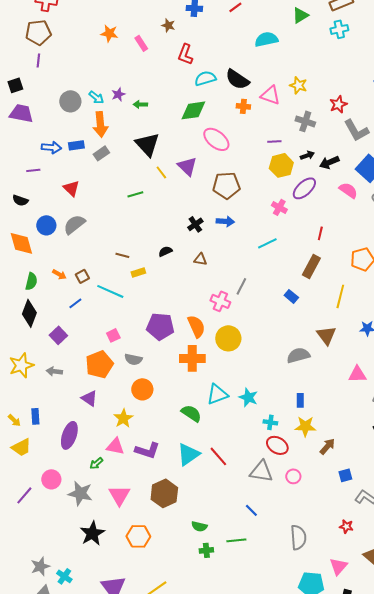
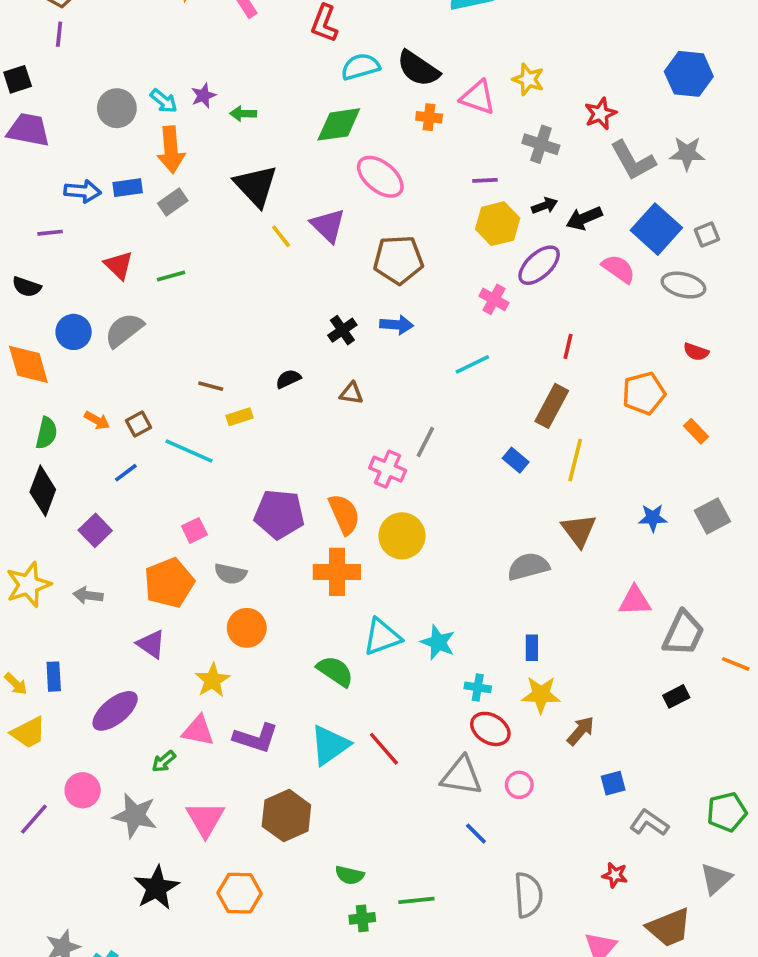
green line: (135, 194) -> (171, 276), moved
yellow line: (340, 296) -> (575, 460), moved
purple ellipse: (69, 435) -> (115, 711), turned 32
blue line: (251, 510) -> (476, 834), moved

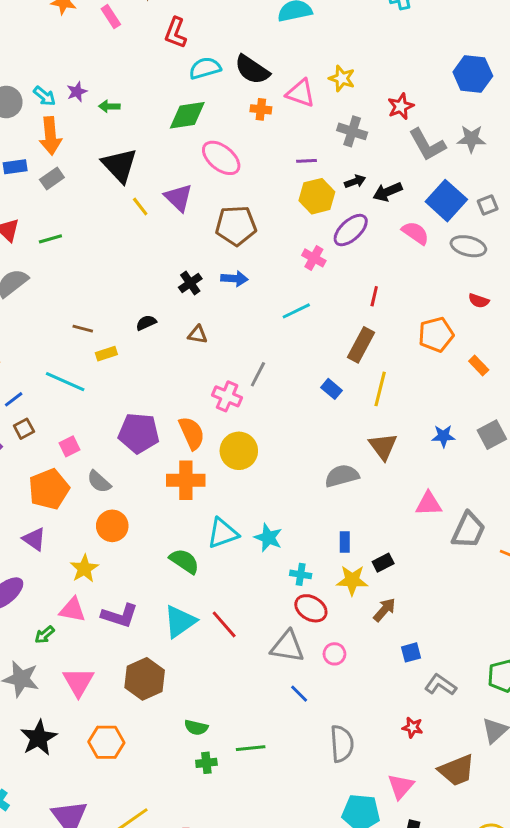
brown square: (138, 424) -> (24, 429), moved
gray semicircle: (231, 574) -> (99, 482), turned 30
black rectangle: (676, 696) -> (383, 563), moved

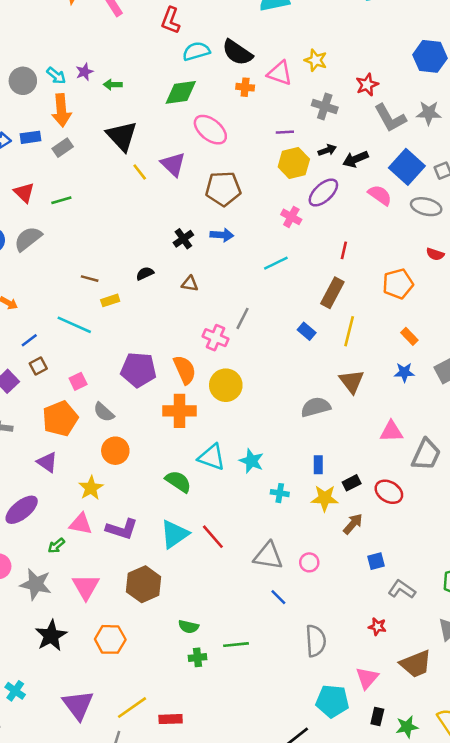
orange rectangle: (479, 365) -> (409, 336), moved
cyan triangle: (223, 533) -> (212, 457), turned 40
red ellipse: (311, 608) -> (389, 492), moved

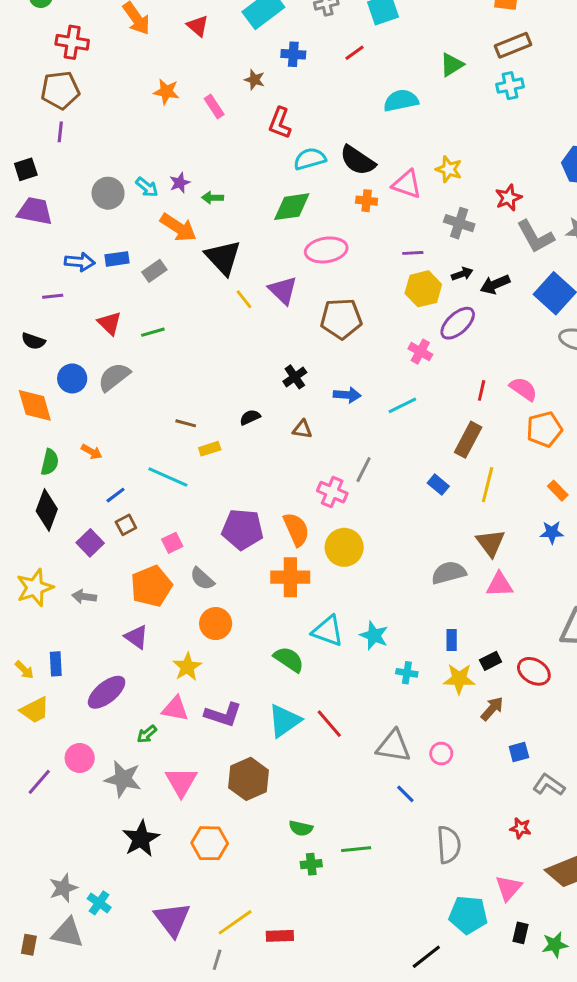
orange arrow: (61, 110) -> (178, 228), moved, turned -52
pink ellipse: (210, 130) -> (326, 250), turned -48
pink semicircle: (380, 195) -> (523, 389), moved
blue arrow: (222, 235) -> (347, 395), moved
pink triangle: (391, 431) -> (500, 585), moved

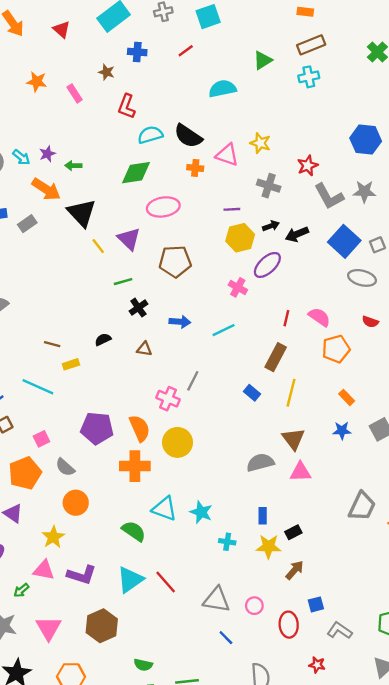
green line: (153, 332) -> (123, 282), moved
red ellipse: (534, 671) -> (289, 625), moved, turned 55

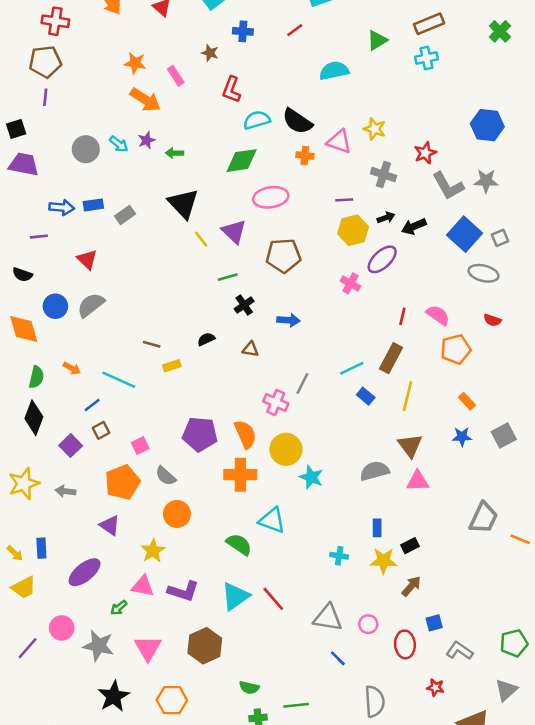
orange arrow: (46, 189) -> (145, 100), moved
cyan line: (224, 330) -> (352, 368), moved
cyan line: (38, 387) -> (119, 380), moved
cyan star: (201, 512) -> (311, 477), moved

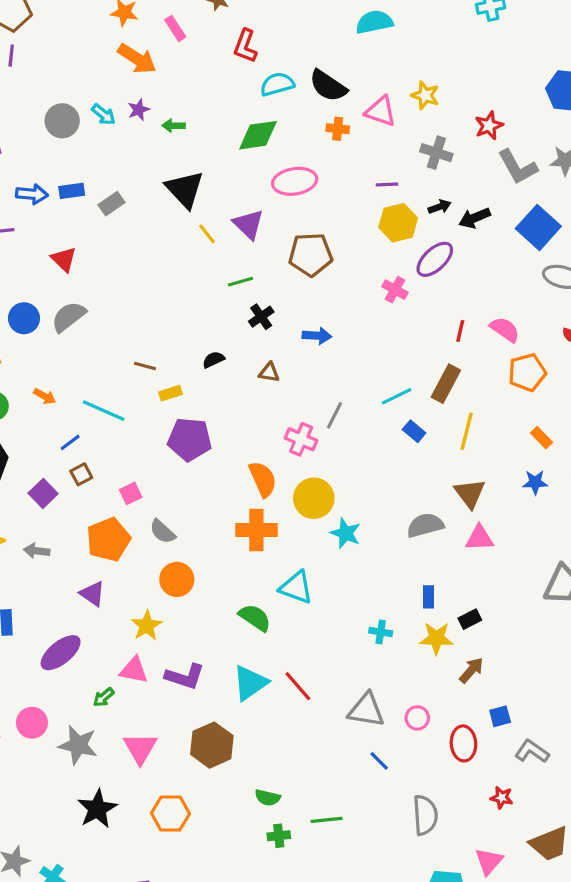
purple pentagon: (200, 434) -> (190, 439), moved

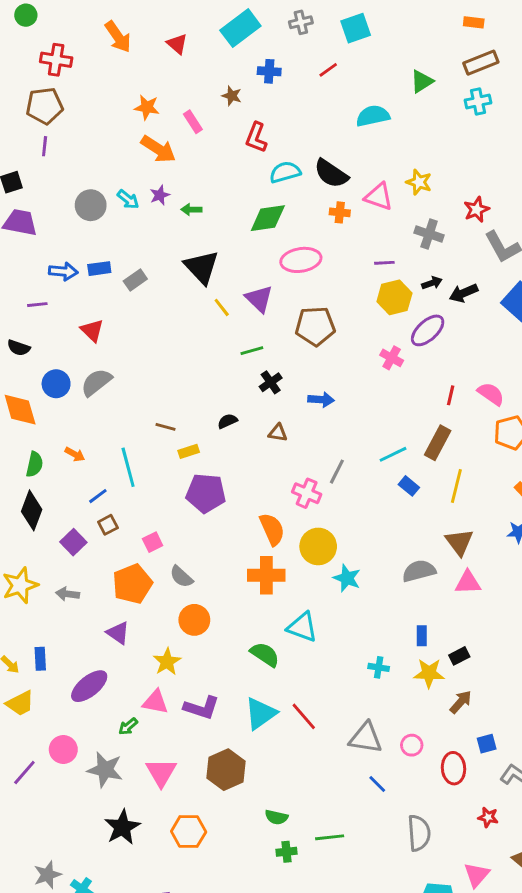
cyan line: (104, 411) -> (128, 467), turned 51

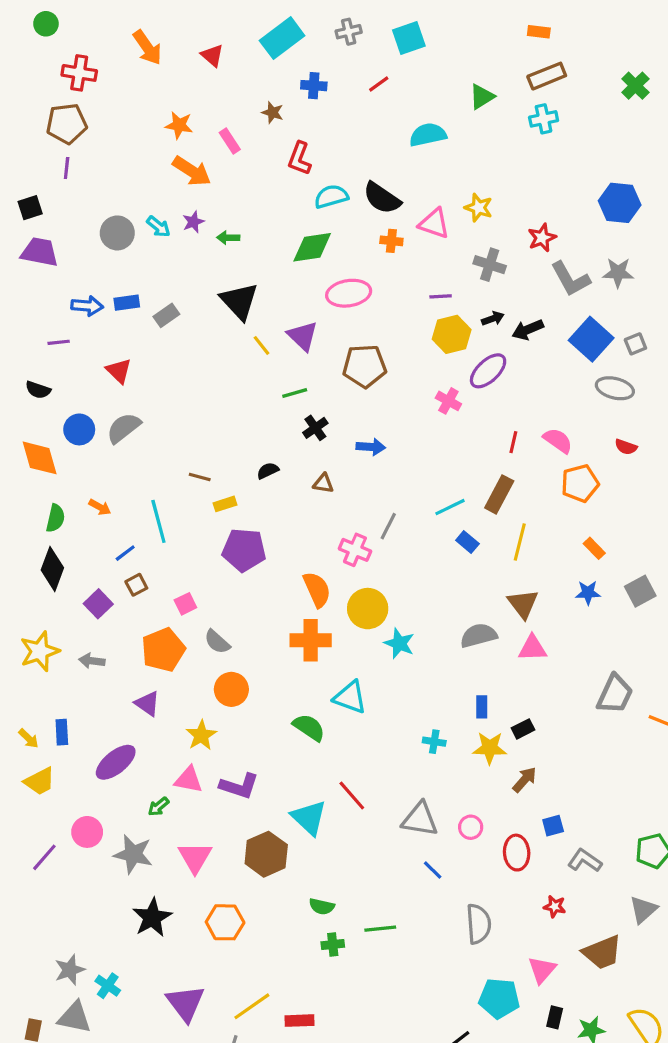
cyan triangle: (261, 713) -> (309, 818), moved, turned -42

